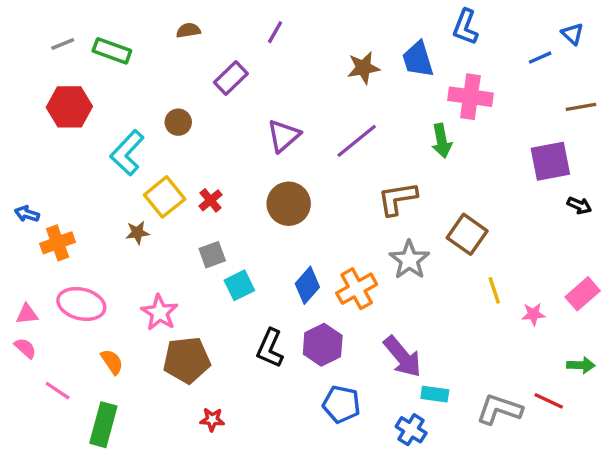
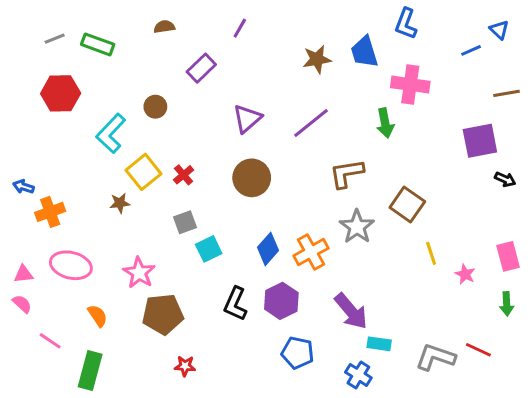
pink rectangle: (583, 294) -> (508, 256), turned -64
pink star: (533, 314) -> (465, 274), turned 30
green arrow: (581, 365) -> (507, 304), moved, turned 85

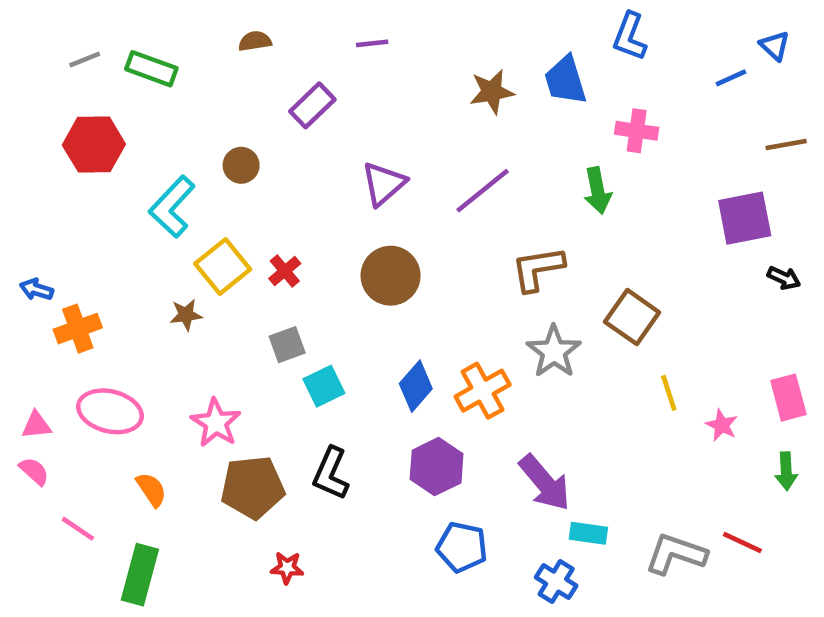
purple line: (240, 28) -> (372, 43), turned 54
pink cross: (410, 84) -> (637, 131), size x0.7
black L-shape: (235, 304) -> (331, 473), moved

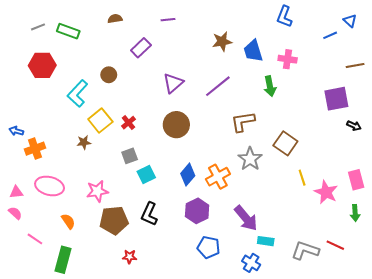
blue trapezoid: (565, 80) -> (253, 51), moved
pink star: (216, 423) -> (97, 191), turned 30
pink star: (722, 425) -> (326, 192), size x1.6

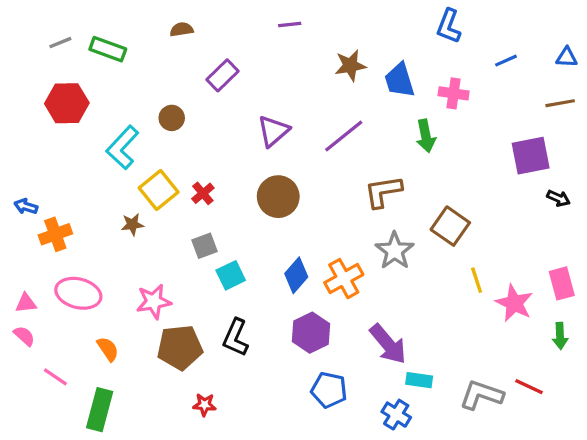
purple line: (168, 20) -> (290, 25), moved
blue triangle: (350, 21) -> (567, 57), moved, turned -40
blue line: (330, 35) -> (506, 61), moved

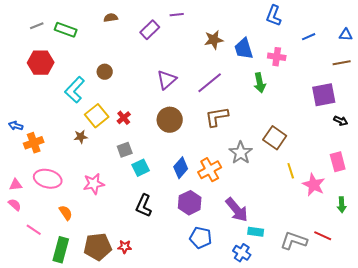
purple rectangle: (223, 75) -> (150, 30), moved
brown L-shape: (383, 192) -> (217, 117), moved
pink rectangle: (562, 283) -> (338, 162), moved
brown pentagon: (180, 347) -> (98, 247), moved

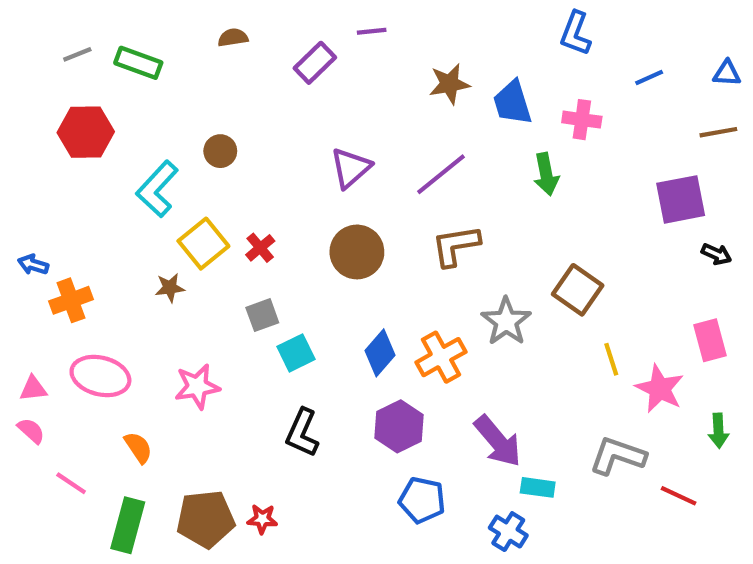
gray L-shape: (294, 241) -> (618, 456), moved

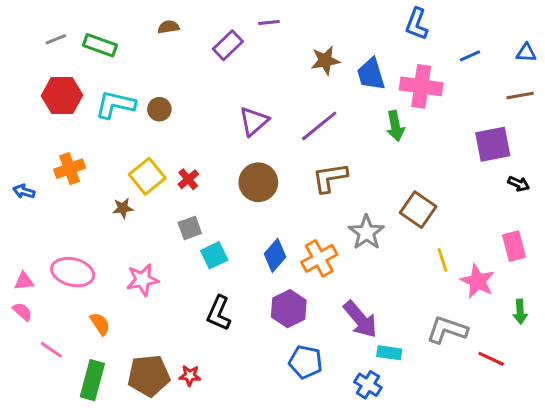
pink cross: (582, 120) -> (421, 86), size x1.5
cyan L-shape: (157, 189) -> (115, 105), moved, turned 60
orange cross: (71, 300) -> (70, 169), moved

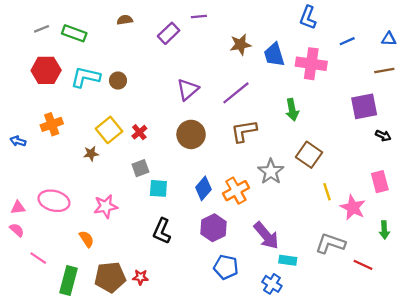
green arrow: (395, 126) -> (292, 110), moved
cyan square: (214, 255) -> (158, 188), turned 30
orange semicircle: (100, 324) -> (87, 239), moved

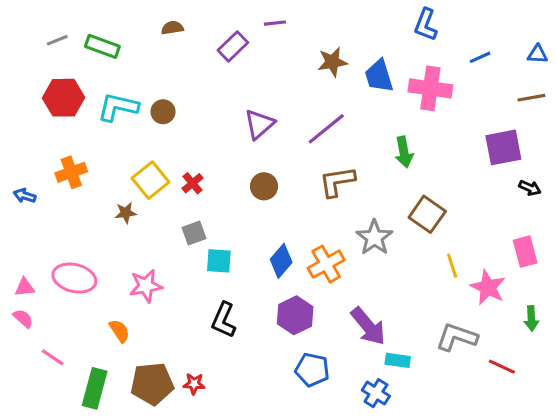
brown circle: (191, 134) -> (264, 186), size x0.7

